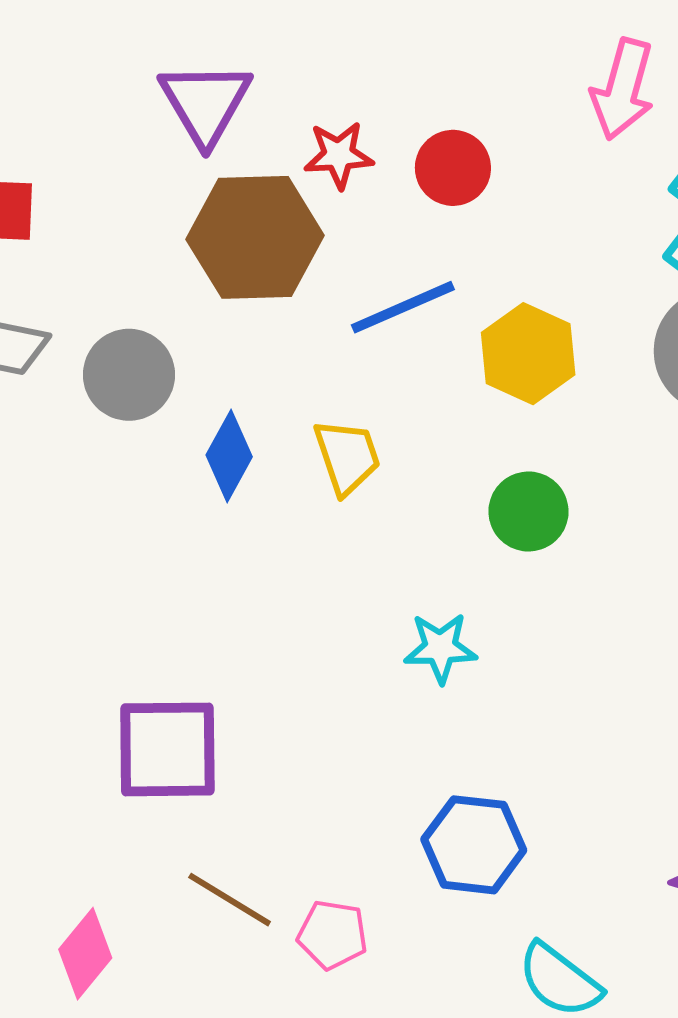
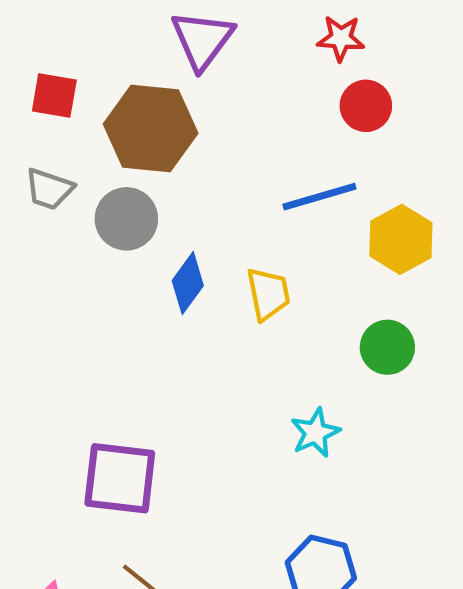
red star: (339, 155) -> (341, 38), moved
brown hexagon: (255, 237) -> (151, 129), moved
cyan star: (440, 648) -> (315, 433), turned -30

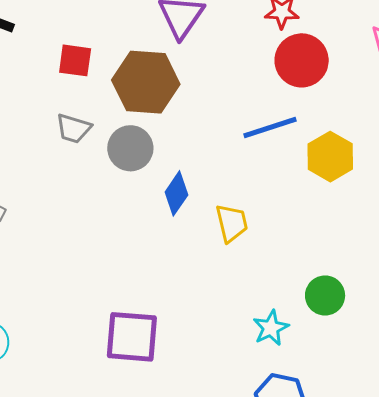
red circle: (366, 106) -> (302, 60), size x1.4
yellow trapezoid: (268, 294) -> (232, 223), moved
green circle: (387, 347) -> (325, 295), moved
cyan star: (315, 433) -> (271, 328), moved

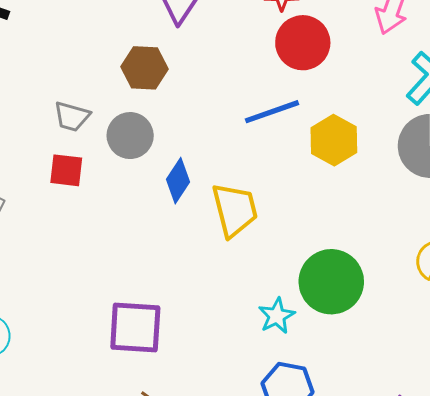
red square: (75, 60) -> (66, 170), moved
brown hexagon: (146, 82) -> (145, 68), size x0.7
yellow trapezoid: (232, 223) -> (235, 210), size x1.4
green circle: (325, 295) -> (331, 282), size x1.6

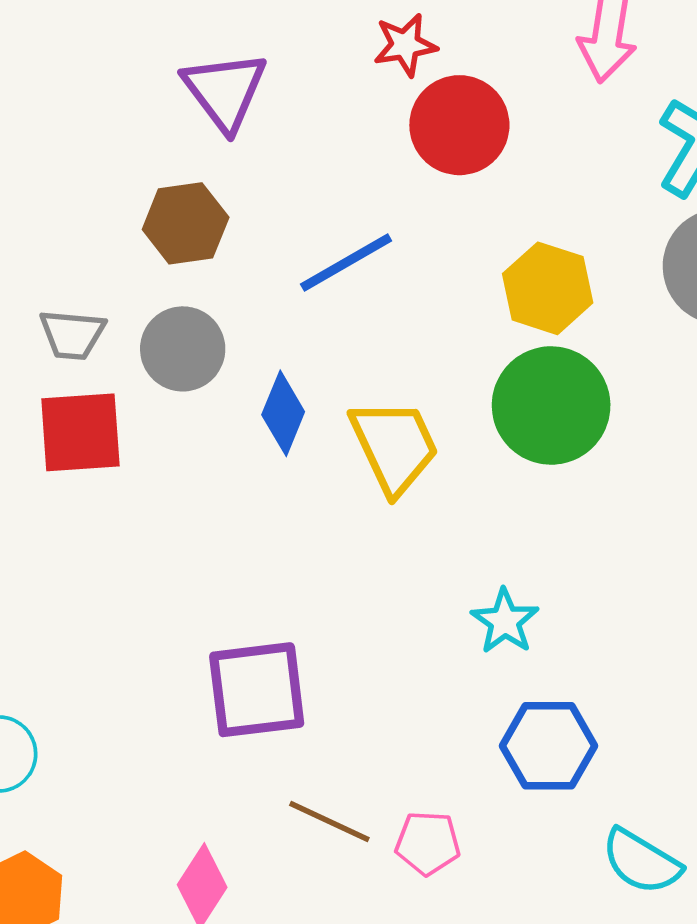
blue line: (272, 112) -> (346, 262), moved
red square: (66, 170) -> (80, 432), size x1.4
green circle: (331, 282) -> (551, 405), moved

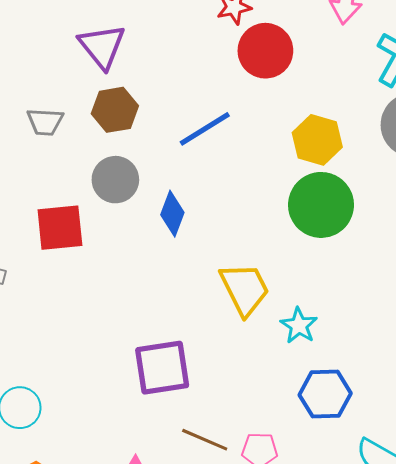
purple triangle: (225, 91) -> (102, 46), moved
gray trapezoid: (72, 335) -> (45, 122), moved
yellow trapezoid: (394, 446) -> (245, 289), moved

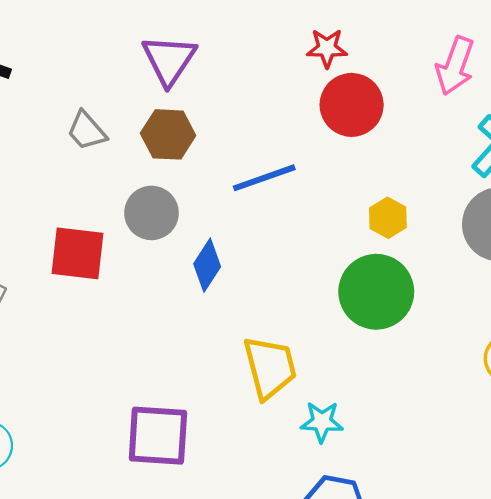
gray trapezoid: (45, 122) -> (87, 131), turned 33
yellow hexagon: (317, 140) -> (388, 218), size x0.7
cyan star: (299, 326) -> (322, 422), turned 30

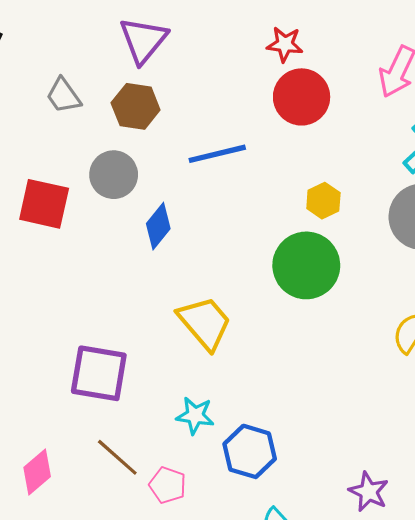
yellow trapezoid: (270, 367) -> (205, 323), turned -32
cyan star: (322, 422) -> (195, 416), moved

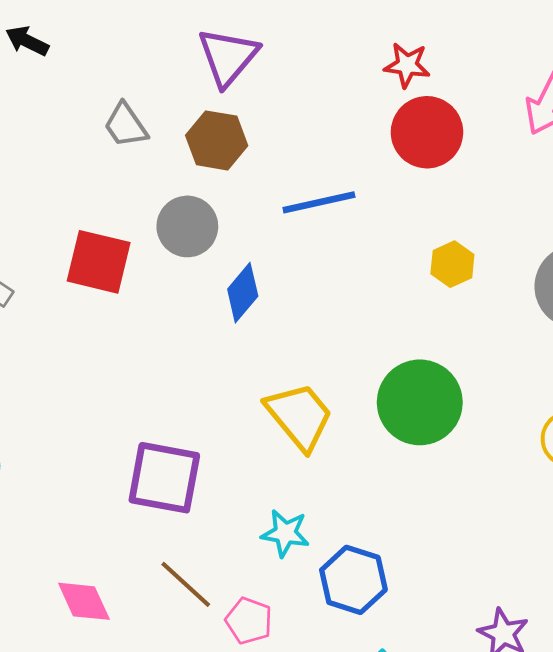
green circle: (306, 265) -> (420, 402), moved
pink diamond: (37, 472) -> (84, 601), turned -75

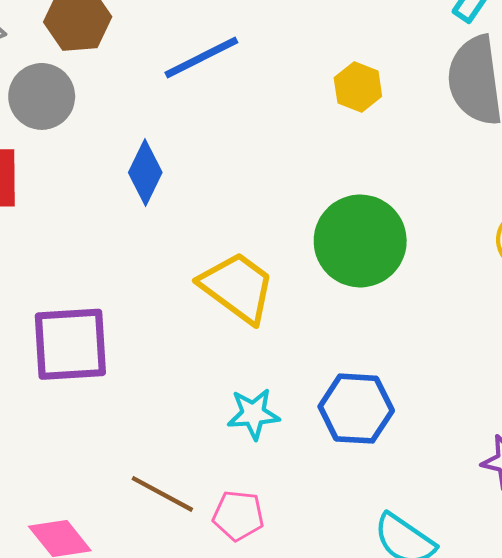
gray circle: (187, 226) -> (42, 96), moved
purple square: (164, 478) -> (70, 344), moved
blue hexagon: (353, 580) -> (356, 409), moved

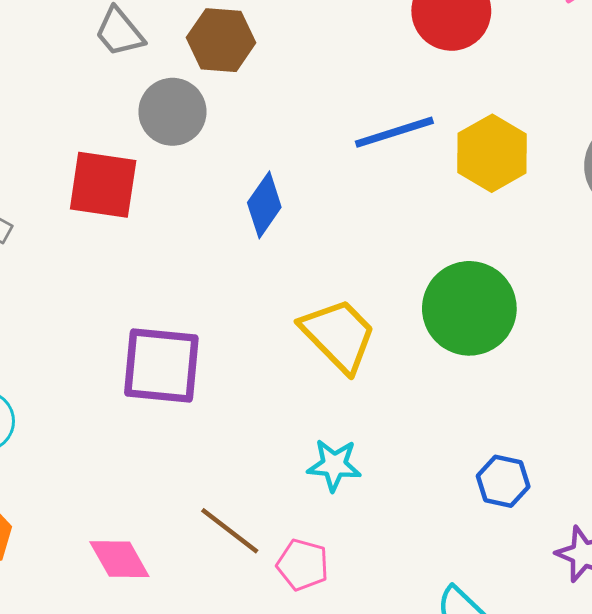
blue line: (201, 57) -> (394, 132), moved
yellow hexagon: (358, 87) -> (492, 153), size x1.5
blue hexagon: (356, 409) -> (503, 481), moved, size x0.7

